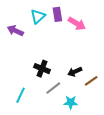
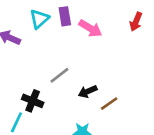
black cross: (42, 69) -> (33, 101), moved
gray line: (53, 88) -> (59, 75), moved

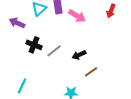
black arrow: (88, 91) -> (79, 55), moved
black cross: (33, 101) -> (34, 45), moved

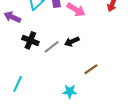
black arrow: (79, 55) -> (72, 42), moved

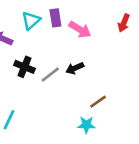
cyan star: (70, 91) -> (86, 125), moved

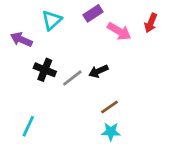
purple rectangle: (55, 18) -> (93, 13), moved, turned 66
pink arrow: (80, 29) -> (119, 31), moved
brown line: (98, 102) -> (109, 107), moved

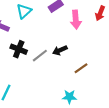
pink arrow: (119, 31) -> (76, 20), turned 54
brown line: (109, 107) -> (81, 68), moved

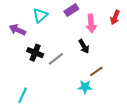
black arrow: (60, 50) -> (84, 46), moved, turned -96
cyan star: (69, 97) -> (85, 87), moved

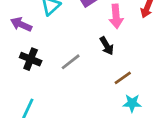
black cross: (35, 53) -> (31, 59), moved
cyan star: (85, 87) -> (132, 103), moved

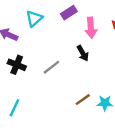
brown line: (123, 78) -> (83, 100), moved

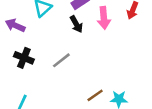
black arrow: (83, 53) -> (76, 24), moved

